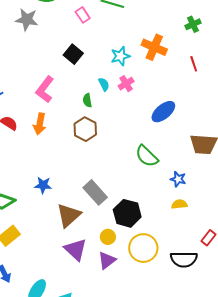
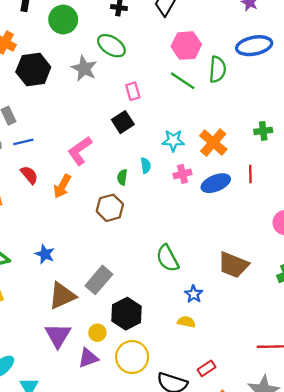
pink rectangle: (83, 15) -> (133, 91), moved
pink cross: (126, 84) -> (182, 174), moved
blue ellipse: (163, 112) -> (216, 183), moved
gray rectangle: (95, 192) -> (99, 280), turned 65

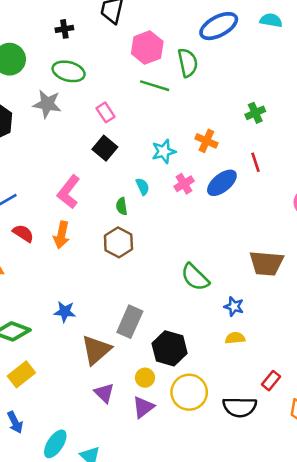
orange cross: (213, 143) -> (206, 141), size x0.7
purple triangle: (58, 335) -> (104, 393), size x0.7

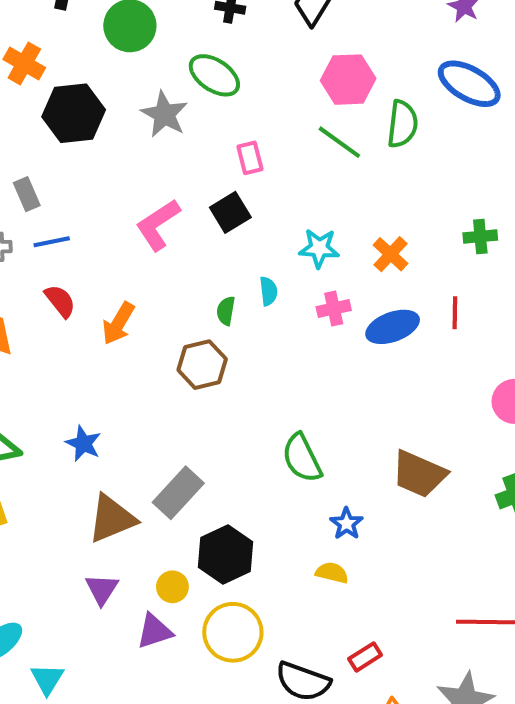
blue ellipse: (219, 26) -> (469, 84), turned 39
pink L-shape: (69, 192) -> (158, 225), moved

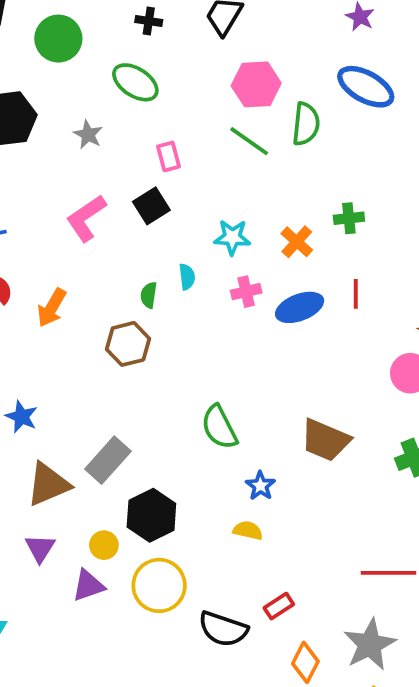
gray star: (164, 114) -> (88, 135), moved, size x0.7
green cross: (480, 236) -> (349, 218), moved

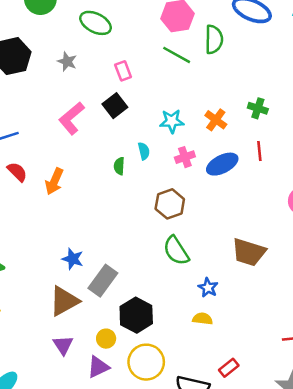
green cross: (349, 218) -> (258, 108), moved, turned 30
brown hexagon: (128, 344) -> (170, 204), moved
blue star: (22, 417) -> (73, 259), moved

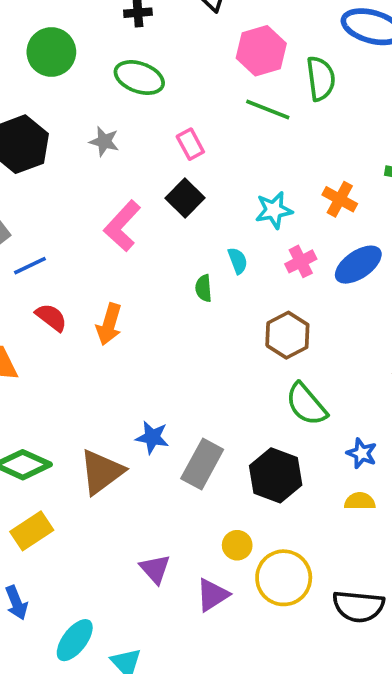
brown triangle: (64, 301) -> (102, 472), moved
black hexagon: (136, 315) -> (276, 475), moved
yellow circle: (106, 339) -> (237, 545), moved

